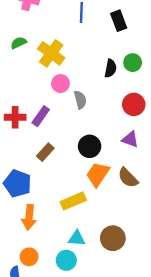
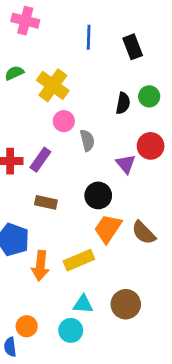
purple triangle: (130, 139) -> (126, 164), moved, turned 30
brown rectangle: (45, 152) -> (46, 202), turned 60
orange arrow: (29, 217) -> (40, 266), moved

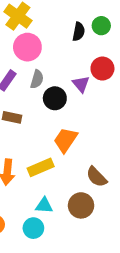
pink circle: (64, 121) -> (27, 47), size x1.5
gray semicircle: (87, 140) -> (37, 79), moved, turned 30
black circle: (98, 195) -> (55, 98), moved
brown semicircle: (144, 233) -> (97, 177), moved

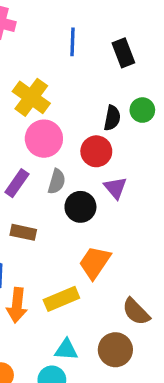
red circle: (102, 69) -> (96, 151), moved

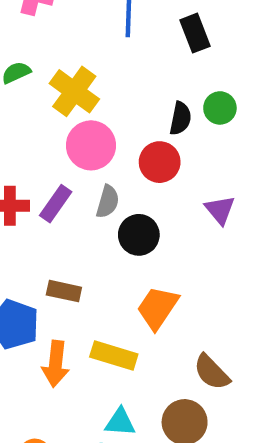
purple triangle: (115, 188) -> (220, 210), moved
brown rectangle: (23, 232) -> (64, 291), moved
yellow rectangle: (61, 299) -> (114, 356), turned 40

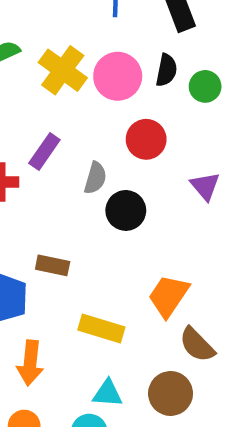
black semicircle: (180, 118) -> (166, 70), moved
pink circle: (91, 145) -> (118, 76), moved
purple rectangle: (56, 204) -> (44, 152), moved
orange trapezoid: (158, 308) -> (168, 296), moved
orange arrow: (56, 364) -> (30, 363), moved

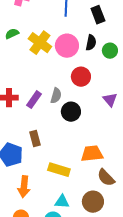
purple rectangle: (44, 152) -> (34, 100), moved
brown rectangle: (53, 265) -> (35, 139), turned 63
orange trapezoid: (168, 296) -> (92, 154), turned 50

